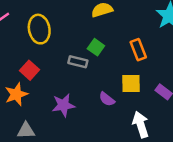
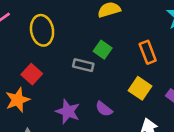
yellow square: (131, 83) -> (140, 88), turned 35
purple semicircle: (107, 99) -> (104, 109), moved
purple star: (63, 105) -> (68, 112), turned 30

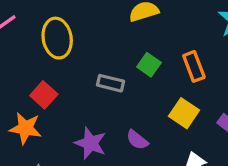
green square: (103, 50) -> (149, 65), moved
orange star: (18, 100) -> (25, 128), turned 30

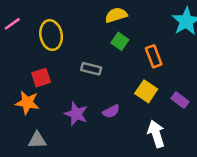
green square: (149, 65) -> (120, 41), moved
red square: (44, 95) -> (41, 78), turned 30
purple semicircle: (137, 140) -> (111, 111), turned -66

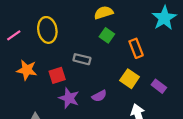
pink line: (12, 24) -> (14, 35), moved
red square: (41, 78) -> (57, 75), moved
orange star: (27, 103) -> (27, 70), moved

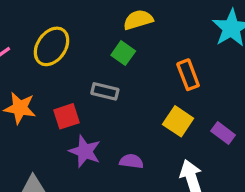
yellow ellipse: (47, 30) -> (52, 46), turned 45
green square: (107, 35) -> (123, 53), moved
purple semicircle: (99, 96) -> (131, 161), moved, turned -144

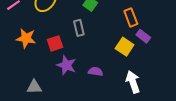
gray rectangle: (105, 91) -> (79, 28), turned 63
purple rectangle: (223, 133) -> (143, 36), moved

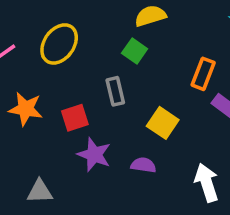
orange rectangle: (131, 18) -> (203, 74), turned 42
yellow square: (125, 47) -> (163, 123), moved

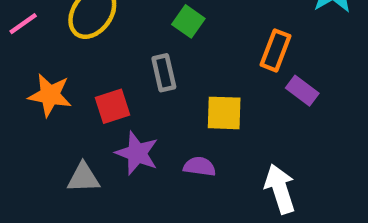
yellow square: (163, 123) -> (224, 113), turned -32
gray triangle: (40, 191) -> (83, 178), moved

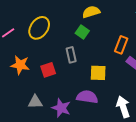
purple star: (137, 153) -> (61, 108), moved
purple semicircle: (200, 167) -> (87, 97), size x1.5

